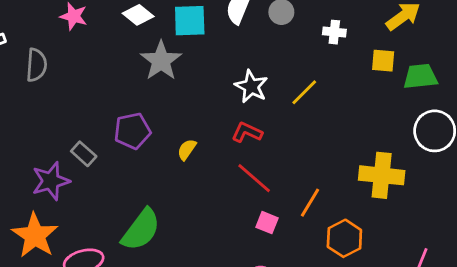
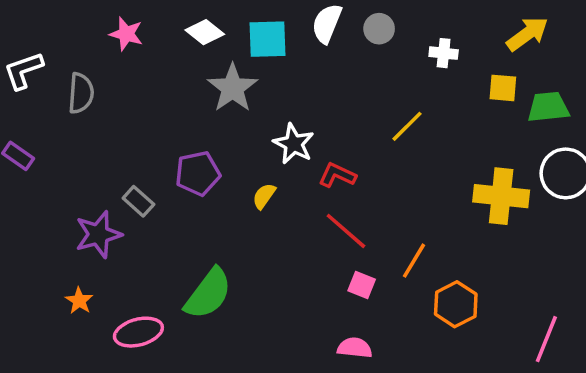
white star: (251, 86) -> (294, 144), moved
yellow cross: (382, 175) -> (501, 196), moved
orange star: (35, 235) -> (79, 301), size x0.5

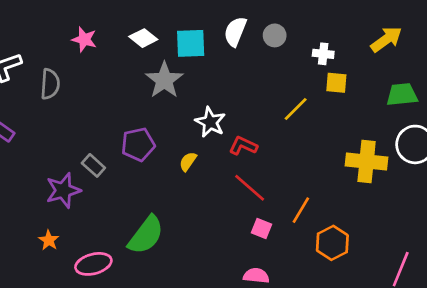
yellow square: (503, 88) -> (336, 83), moved

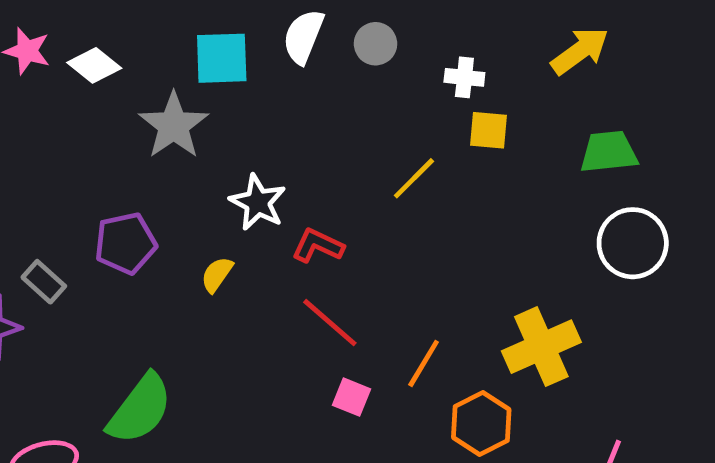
white diamond: (143, 38) -> (94, 65), moved
yellow cross: (367, 162) -> (541, 347), moved, turned -30

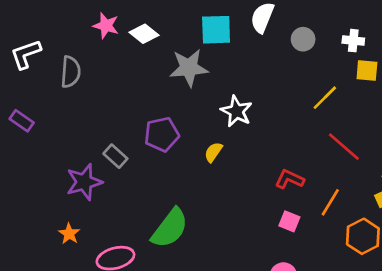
gray circle: (376, 44) -> (303, 39), moved
gray star: (174, 125) -> (189, 68), turned 30
red L-shape: (318, 246) -> (289, 179), moved
red line: (330, 323) -> (344, 147), moved

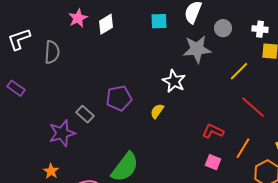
pink star: (106, 26) -> (78, 18), turned 30
cyan square: (216, 30) -> (159, 21), size x0.7
white diamond: (144, 34) -> (106, 24), turned -70
gray star: (189, 68) -> (197, 49), moved

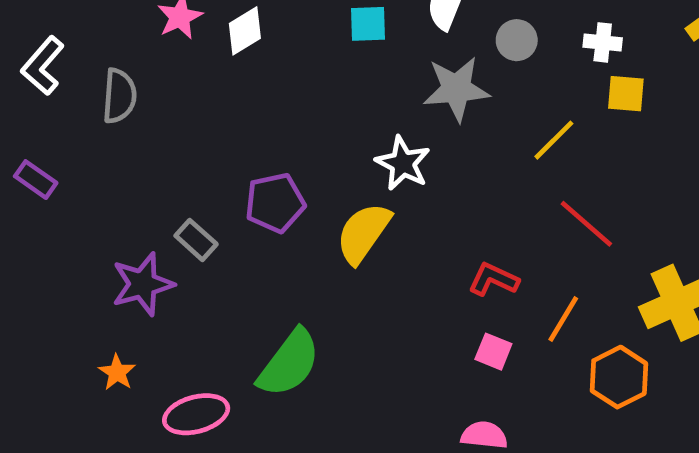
white L-shape: (19, 39) -> (43, 66), turned -30
yellow semicircle: (157, 111) -> (363, 233), size x1.8

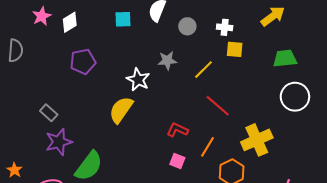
gray star: (456, 89) -> (167, 60), moved, size x0.7
purple pentagon: (275, 203) -> (83, 61), moved
purple star: (143, 284) -> (59, 142), moved

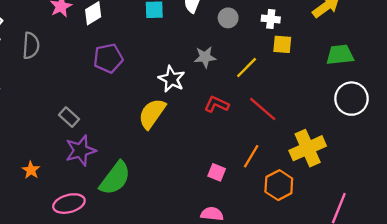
red L-shape: (177, 130) -> (217, 104), moved
orange star: (14, 170) -> (31, 170), moved

